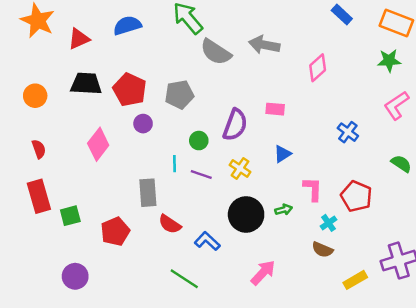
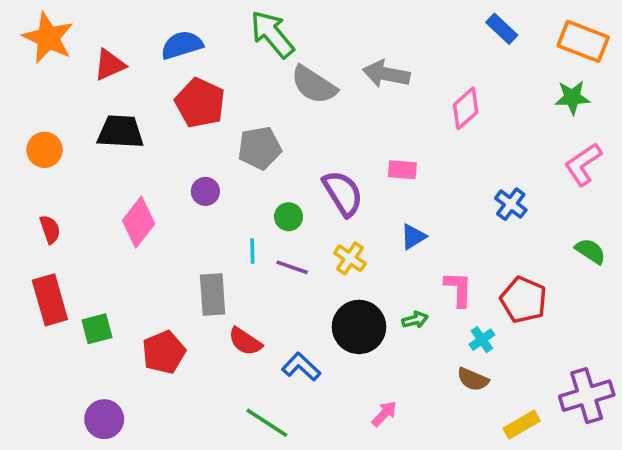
red pentagon: (130, 90) -> (200, 103), moved
purple semicircle: (235, 125) -> (343, 193), turned -52
pink arrow: (263, 273) -> (384, 414), size x0.7

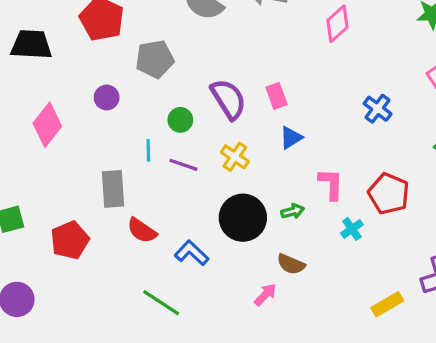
pink rectangle: (402, 170) -> (277, 96), moved, turned 65
brown semicircle: (473, 379) -> (291, 264), moved

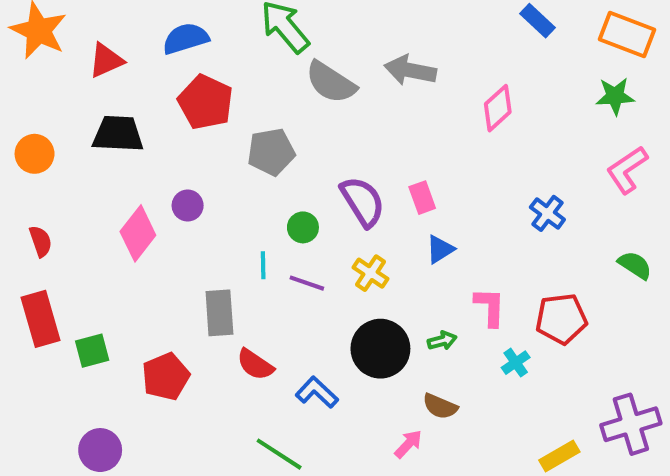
purple circle: (107, 97) -> (188, 206), moved
red pentagon: (389, 194) -> (561, 319), turned -30

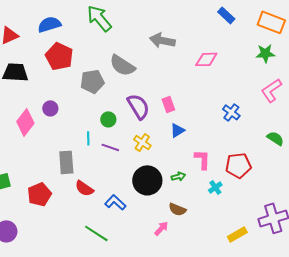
gray semicircle: (331, 82) -> (122, 65), moved
pink diamond: (498, 108) -> (206, 59), turned 40

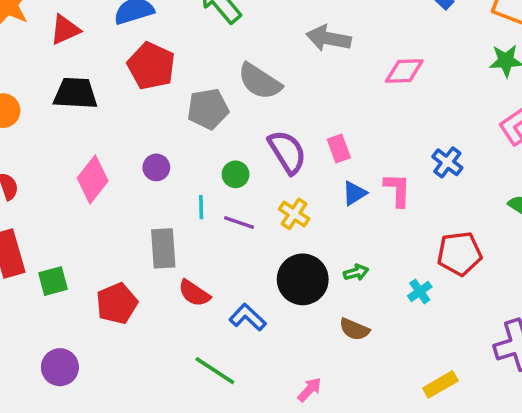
purple circle: (50, 108) -> (156, 167), moved
pink L-shape: (202, 159) -> (397, 190), moved
pink arrow: (161, 228) -> (310, 390), moved
yellow rectangle: (237, 234) -> (440, 384), moved

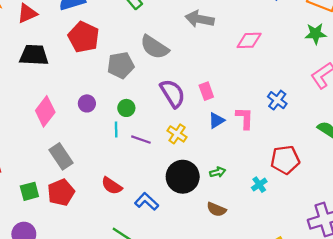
green circle: (236, 174) -> (126, 108), moved
gray rectangle: (163, 248) -> (61, 156), moved, turned -30
green square: (53, 281) -> (29, 191), moved

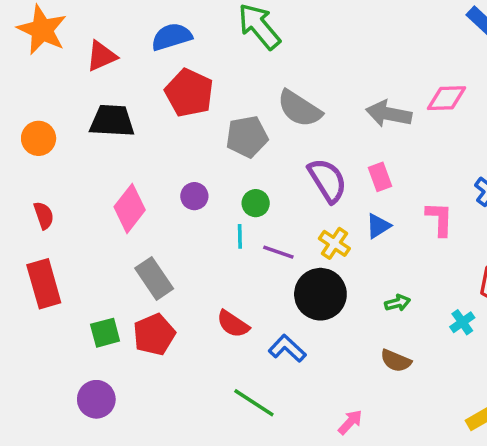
gray arrow: (200, 19) -> (389, 114), moved
blue triangle: (216, 120) -> (378, 226), moved
black circle: (183, 177) -> (320, 294), moved

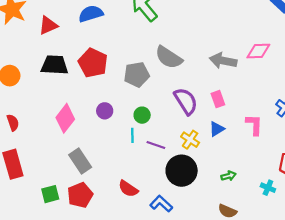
red pentagon: (189, 93) -> (93, 63), moved
cyan cross: (462, 322) -> (268, 188), turned -32

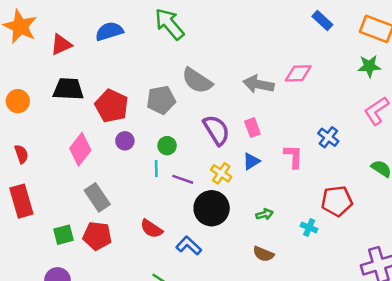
red pentagon: (93, 63) -> (112, 106), moved
red pentagon: (80, 195) -> (97, 236), turned 30

